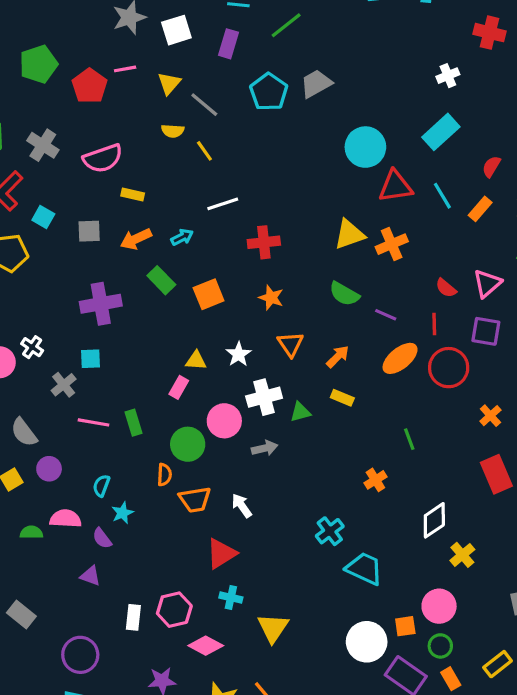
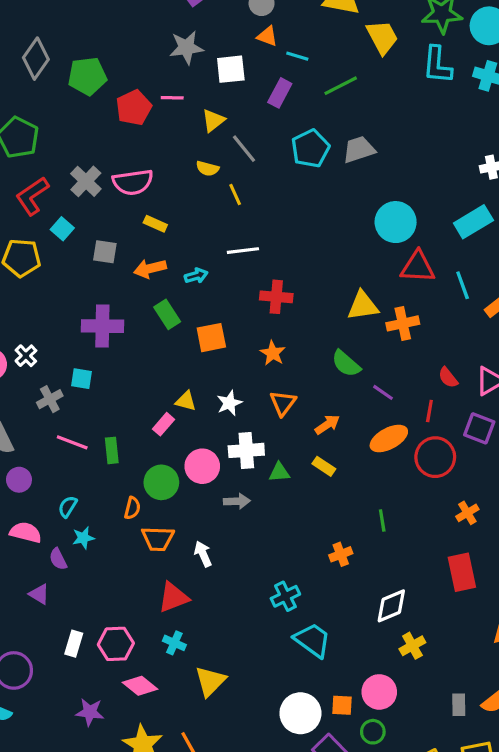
gray cross: (43, 145) -> (86, 181), moved

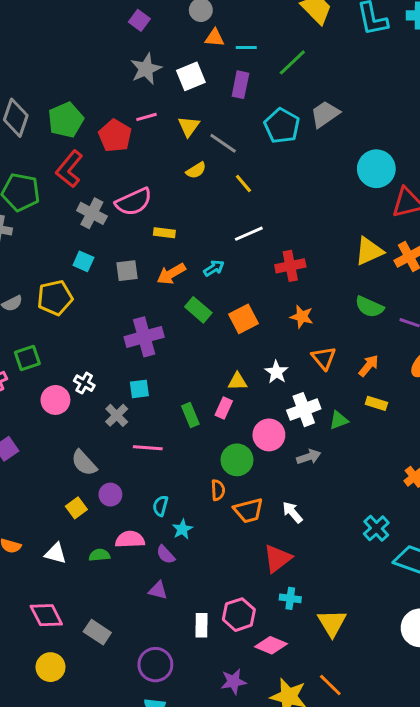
yellow semicircle: (207, 168) -> (196, 170), turned -30
yellow line: (235, 195) -> (243, 183), moved
red L-shape: (32, 196) -> (69, 169), moved
green rectangle: (112, 450) -> (190, 415), moved

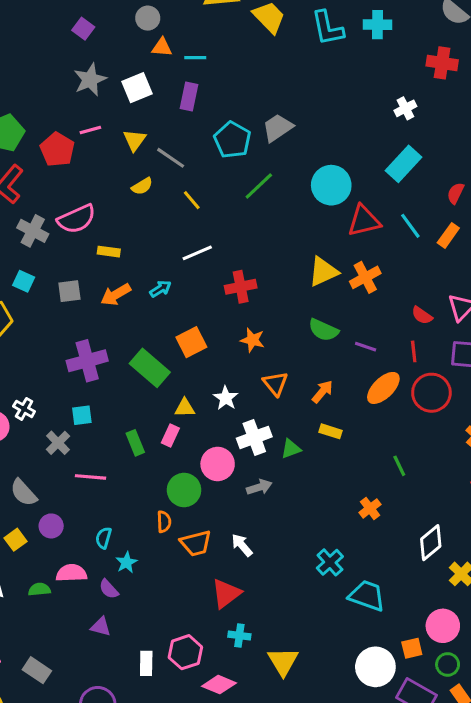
green line: (292, 62) -> (259, 186), moved
green rectangle: (198, 310) -> (150, 368), moved, size x1.4

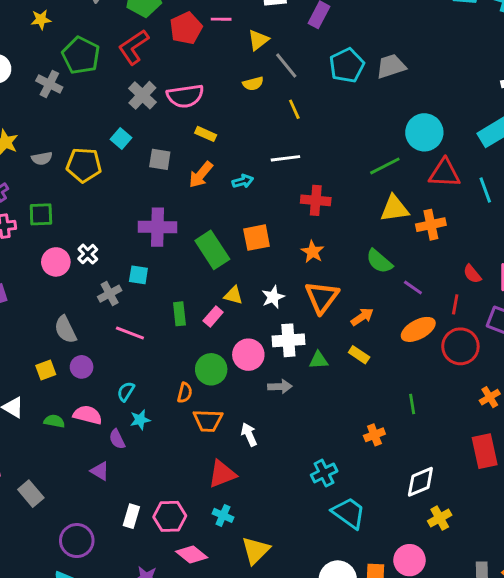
green line: (259, 186) -> (385, 166), moved
orange arrow: (116, 295) -> (201, 175), turned -36
orange triangle: (275, 384) -> (322, 297), size x1.4

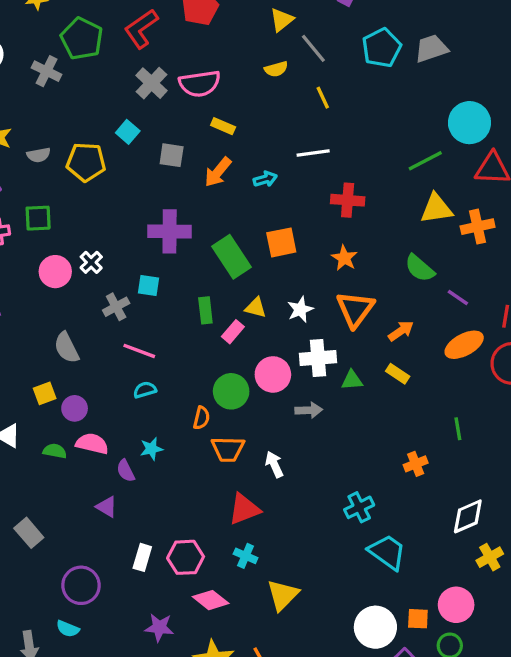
green rectangle: (179, 314) -> (205, 310), moved
purple circle: (82, 367) -> (75, 408), moved
cyan semicircle: (126, 391) -> (145, 390), moved, turned 42

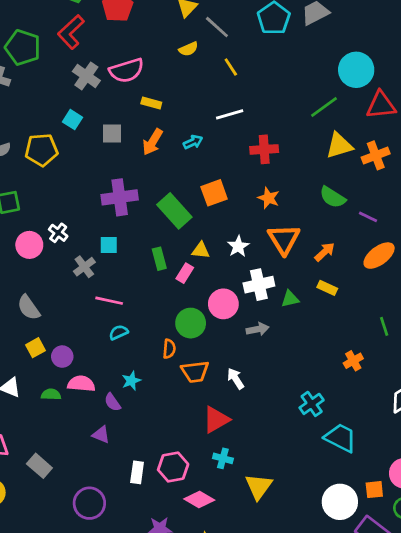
gray semicircle: (67, 348) -> (29, 308), moved

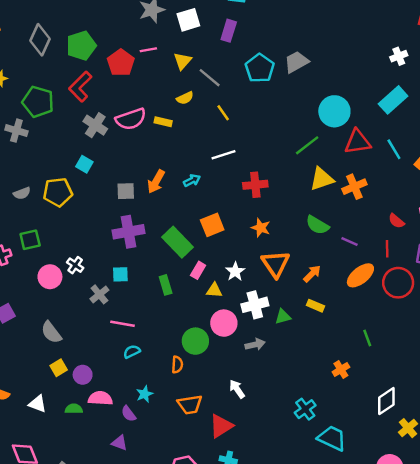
yellow rectangle: (151, 103) -> (163, 122), moved
gray square: (112, 134) -> (126, 191), moved
yellow triangle: (201, 250) -> (214, 290), moved
pink rectangle: (185, 273) -> (198, 270), moved
orange trapezoid: (195, 372) -> (190, 405), moved

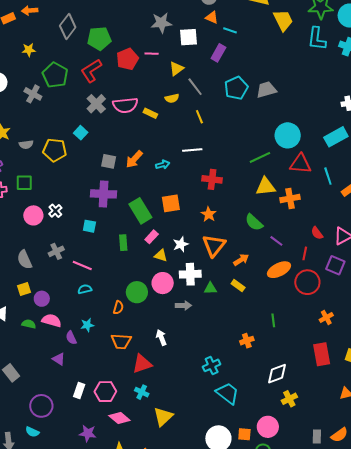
gray cross: (99, 294) -> (56, 251), moved

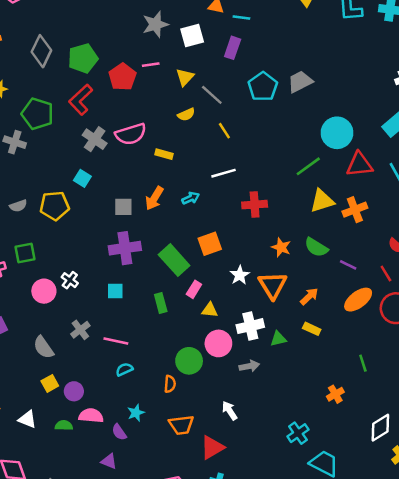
yellow rectangle: (150, 113) -> (164, 154), moved
orange star: (209, 214) -> (281, 247), moved
white star: (181, 244) -> (240, 275), moved
red line: (305, 253) -> (386, 274), turned -32

